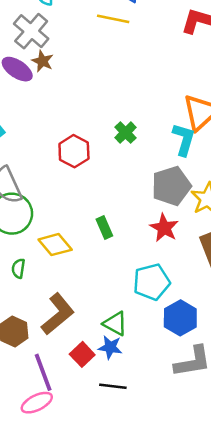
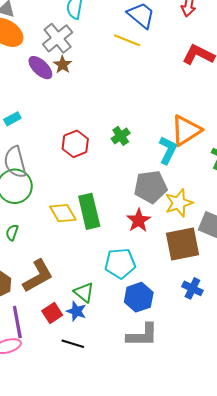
green rectangle: (104, 228) -> (89, 211), size x1.8
yellow diamond: (55, 245) -> (63, 213), moved

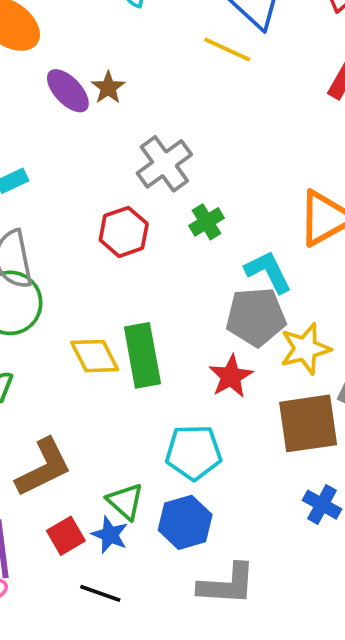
gray cross: (58, 38) -> (164, 164), moved
cyan L-shape: (168, 150) -> (268, 272), moved, turned -56
blue hexagon: (139, 297) -> (185, 522), moved

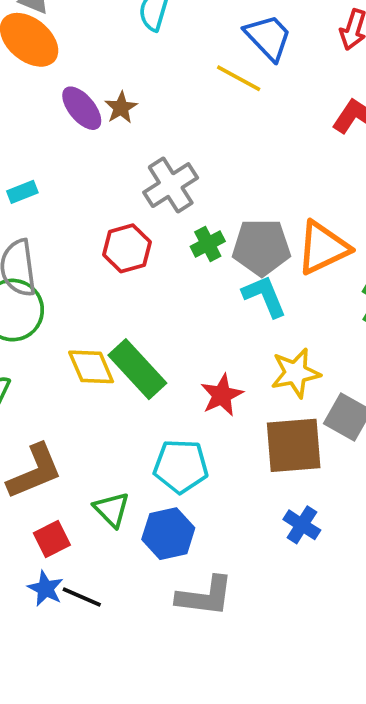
gray pentagon: (256, 317) -> (261, 247), moved
green rectangle: (142, 355) -> (137, 369), turned -36
blue star: (110, 535) -> (45, 589), moved

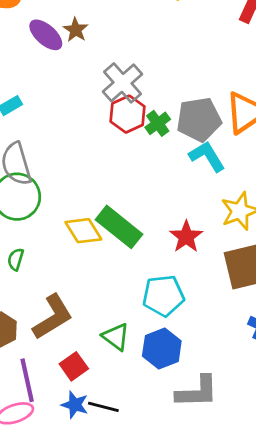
red hexagon: (127, 248) -> (128, 114), moved

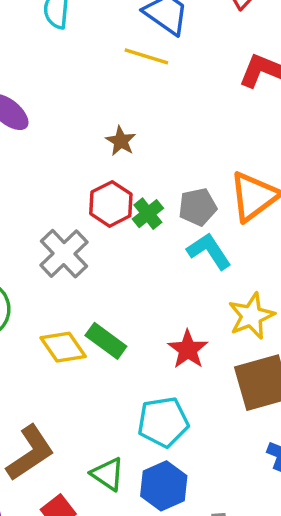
brown star: (76, 30) -> (121, 141), moved
gray cross: (123, 83) -> (64, 254), moved
gray pentagon: (199, 119) -> (198, 207), size x0.7
green rectangle: (119, 227) -> (106, 341), size x0.7

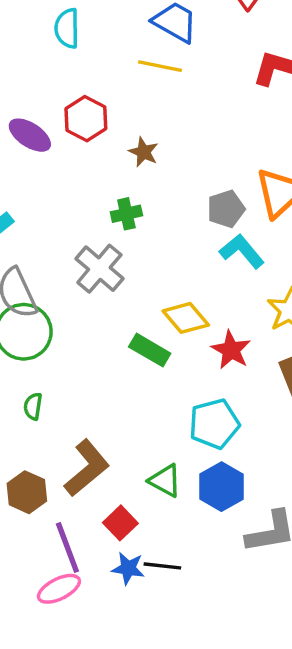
red hexagon: (111, 204) -> (86, 119), moved
green cross: (148, 214) -> (126, 214), moved, turned 32
yellow diamond: (63, 347) -> (186, 318), moved

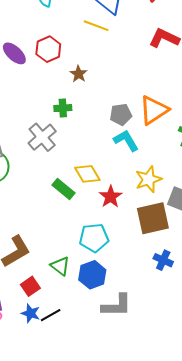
black line: (162, 566) -> (51, 315), turned -45

